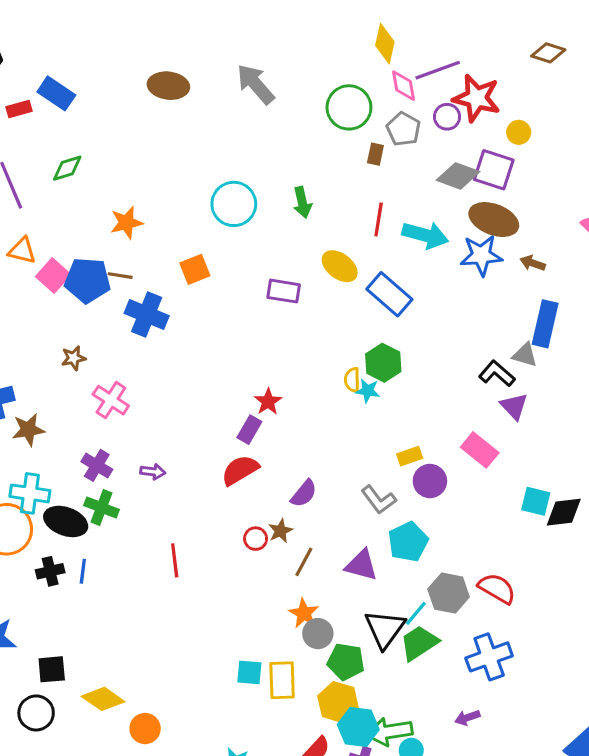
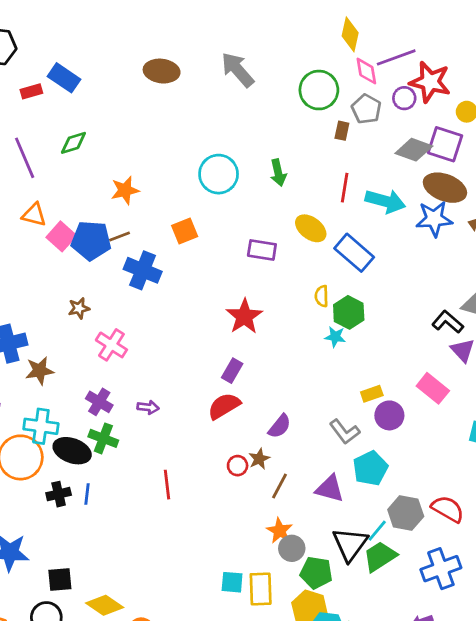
brown line: (120, 276) -> (120, 236), turned -30
yellow semicircle: (352, 380) -> (322, 296), moved
red star: (268, 402) -> (244, 316), moved, size x1.5

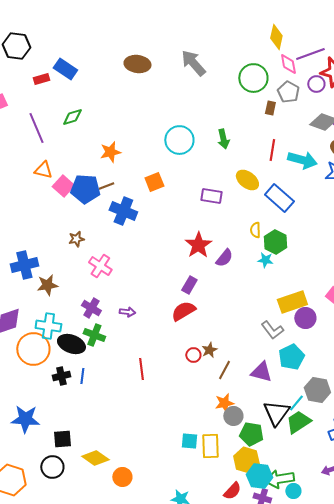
yellow rectangle: (372, 394) -> (292, 302), size x1.8
purple semicircle: (280, 426) -> (224, 258), moved
orange star: (280, 531) -> (224, 403), turned 30

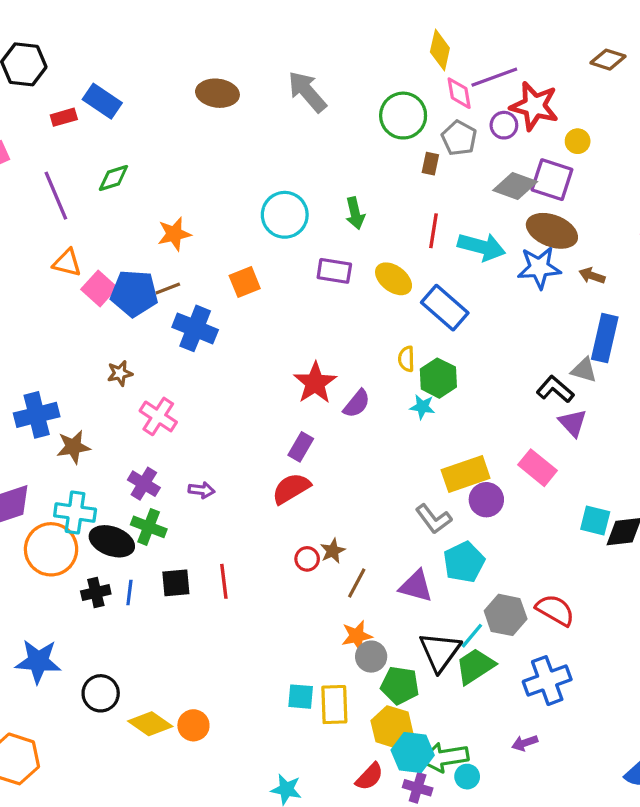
purple rectangle: (211, 196) -> (334, 271), moved
black square: (62, 439) -> (176, 583), moved
black circle: (52, 467) -> (101, 693), moved
orange circle: (122, 477) -> (193, 725), moved

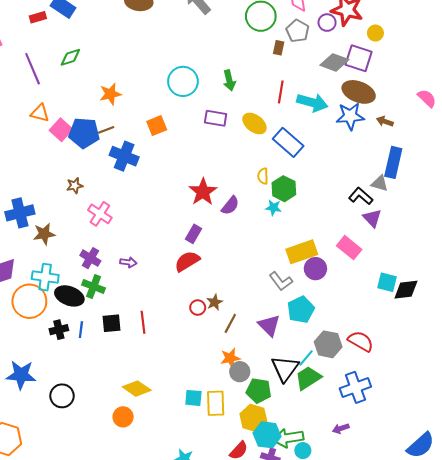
purple triangle: (416, 586) -> (269, 325), turned 30
yellow diamond: (150, 724) -> (137, 389), moved

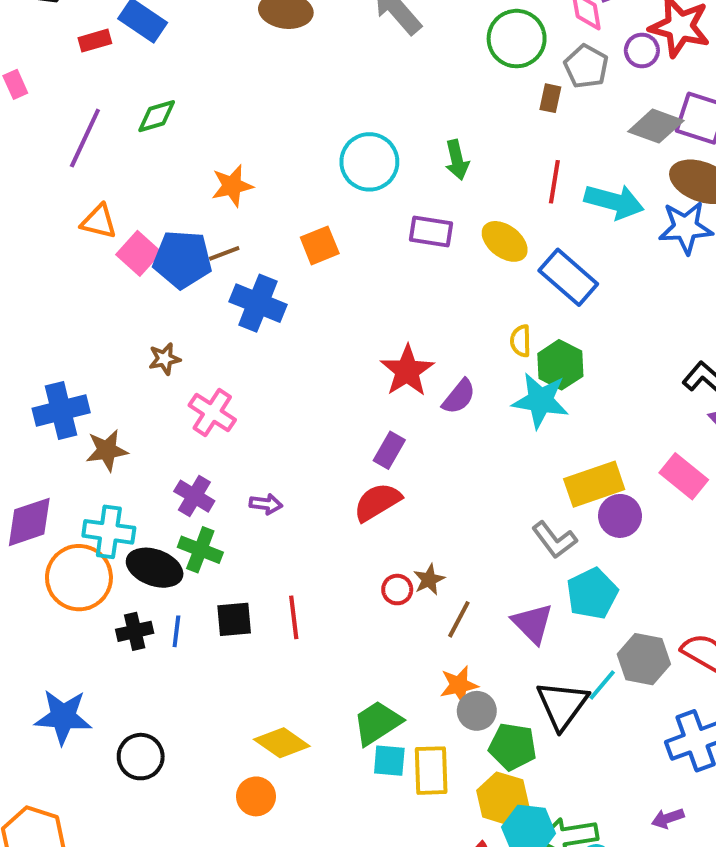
purple line: (33, 69) -> (85, 138), turned 48
cyan star: (273, 208) -> (540, 401), size x1.8
green trapezoid: (308, 378) -> (377, 723), moved

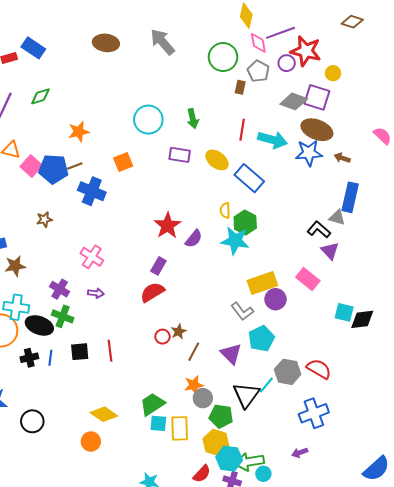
pink cross: (212, 413) -> (92, 257), moved

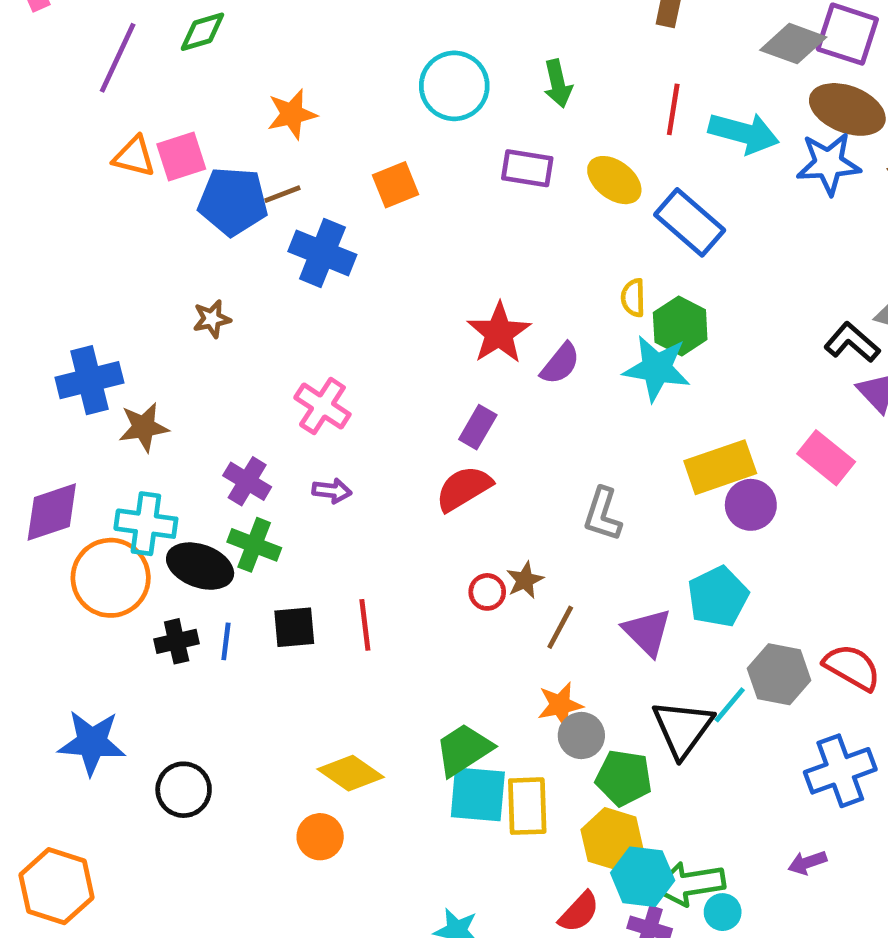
pink square: (31, 166) -> (181, 156), moved, turned 30
gray L-shape: (242, 311) -> (603, 514), moved, turned 55
cyan square: (158, 423) -> (478, 794), size x1.5

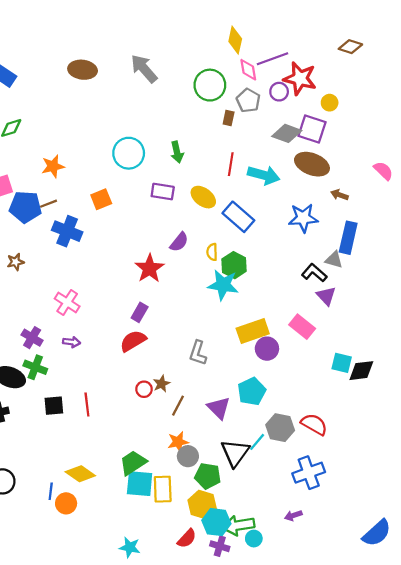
blue star: (829, 164) -> (303, 218), moved
purple semicircle: (560, 364) -> (179, 242), moved
blue line: (226, 641) -> (51, 491), moved

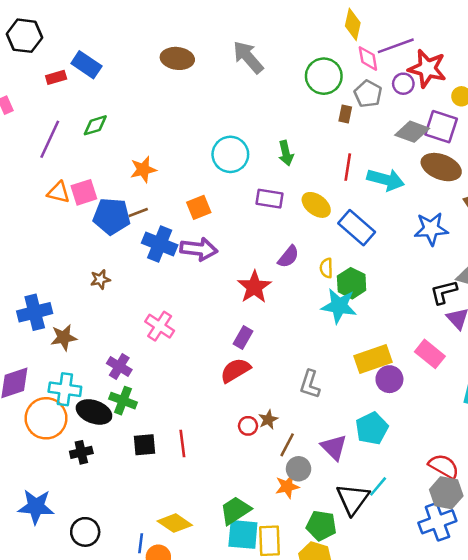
black L-shape: (314, 273) -> (444, 292), turned -55
purple arrow: (72, 342) -> (199, 249), moved, size x1.8
gray hexagon: (280, 428) -> (446, 493), moved
gray circle: (188, 456) -> (299, 469), moved

